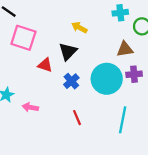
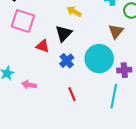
brown triangle: (125, 49) -> (116, 31), turned -42
purple cross: (134, 74) -> (124, 70), moved

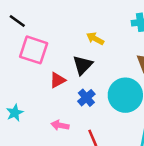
red triangle: (43, 46) -> (57, 80), turned -48
pink arrow: (29, 85) -> (60, 125), moved

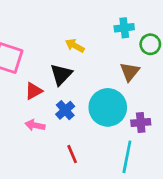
pink arrow: (60, 125) -> (35, 125), moved

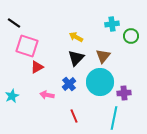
brown triangle: (130, 72) -> (103, 56), moved
black triangle: (61, 74) -> (76, 58), moved
red triangle: (34, 91) -> (37, 67), moved

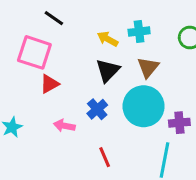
black line: (14, 23) -> (54, 18), moved
cyan cross: (112, 24) -> (139, 32), moved

